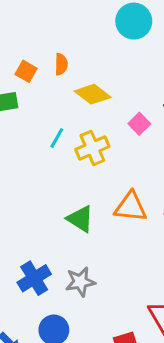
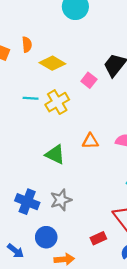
cyan line: (57, 138) -> (31, 98), turned 72
orange triangle: (131, 207) -> (90, 141), size x0.7
blue cross: (34, 278) -> (27, 202), turned -30

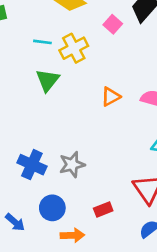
orange triangle: (90, 141) -> (111, 97), turned -30
green triangle: (55, 154) -> (48, 80), moved, turned 40
red rectangle: (98, 238) -> (103, 209), moved

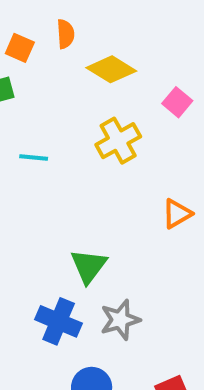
cyan line: (42, 42) -> (34, 157), moved
green triangle: (48, 80) -> (89, 266), moved

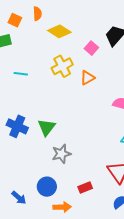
orange triangle: (177, 214) -> (87, 78), moved
blue cross: (59, 321) -> (17, 126), moved

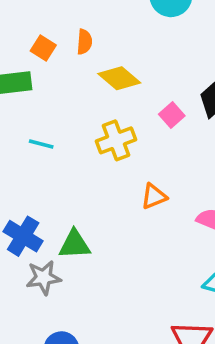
orange triangle: (87, 78) -> (154, 196), moved
green triangle: (47, 127) -> (74, 244), turned 42
gray star: (61, 154) -> (43, 278), moved

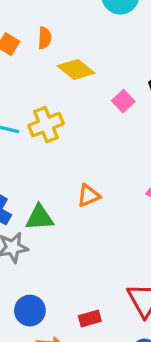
yellow cross: (116, 140) -> (46, 125), moved
orange triangle: (154, 196) -> (88, 196), moved

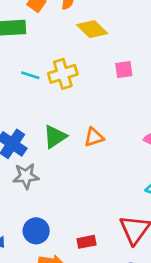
pink square: (123, 101) -> (124, 70), moved, turned 30
green triangle: (40, 218) -> (55, 137), moved, turned -35

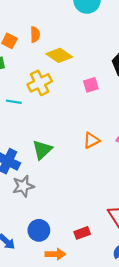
yellow cross: (63, 74) -> (40, 83), moved
orange triangle: (94, 137) -> (91, 140), moved

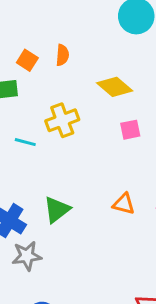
yellow diamond: (59, 55) -> (115, 87), moved
orange triangle: (91, 140) -> (124, 204), turned 36

